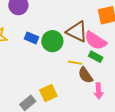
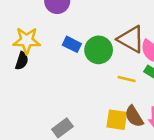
brown semicircle: (85, 75) -> (134, 116), moved
yellow square: (48, 93) -> (117, 120), moved, turned 30

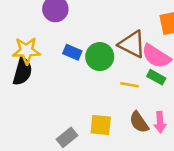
black semicircle: (22, 61) -> (22, 71), size x1.5
yellow square: (117, 120) -> (101, 125), moved

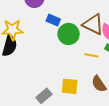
blue rectangle: (72, 52) -> (53, 20), moved

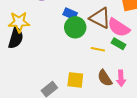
blue rectangle: (53, 20) -> (70, 14), moved

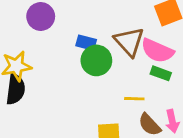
brown triangle: (100, 18) -> (129, 42), turned 30
yellow line: (98, 49) -> (134, 99), moved

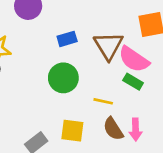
blue rectangle: (86, 43) -> (67, 39), turned -42
green circle: (96, 60) -> (63, 78), moved

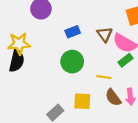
brown triangle: (108, 46) -> (105, 34), size x0.7
green rectangle: (133, 82) -> (126, 60), turned -64

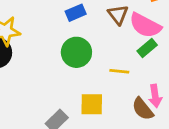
brown semicircle: (113, 97) -> (143, 109), moved

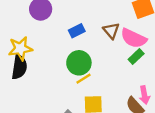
yellow line: (119, 71) -> (83, 79), moved, turned -35

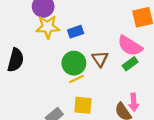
brown triangle: (111, 31) -> (100, 59), moved
yellow star: (20, 48) -> (48, 27), moved

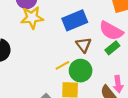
blue rectangle: (76, 32) -> (75, 20), moved, size x1.6
green circle: (74, 63) -> (81, 71), moved

